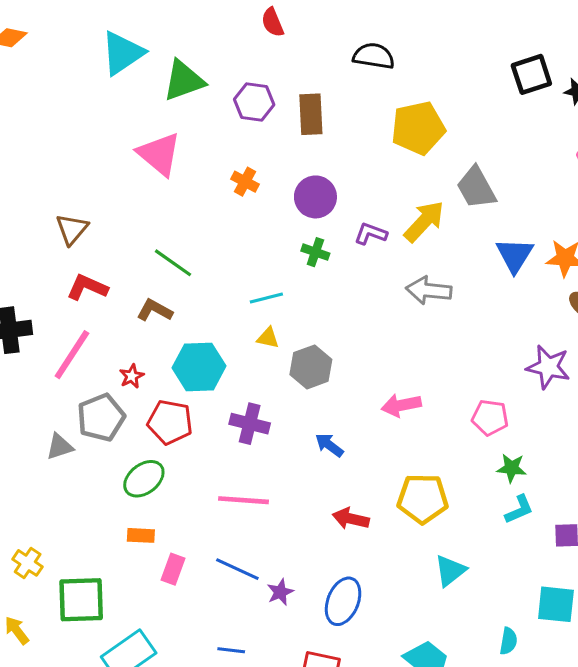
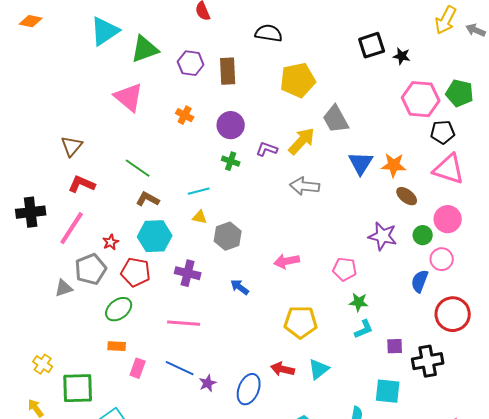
brown L-shape: (155, 310) -> (148, 199), moved
red arrow: (351, 519) -> (283, 369), moved

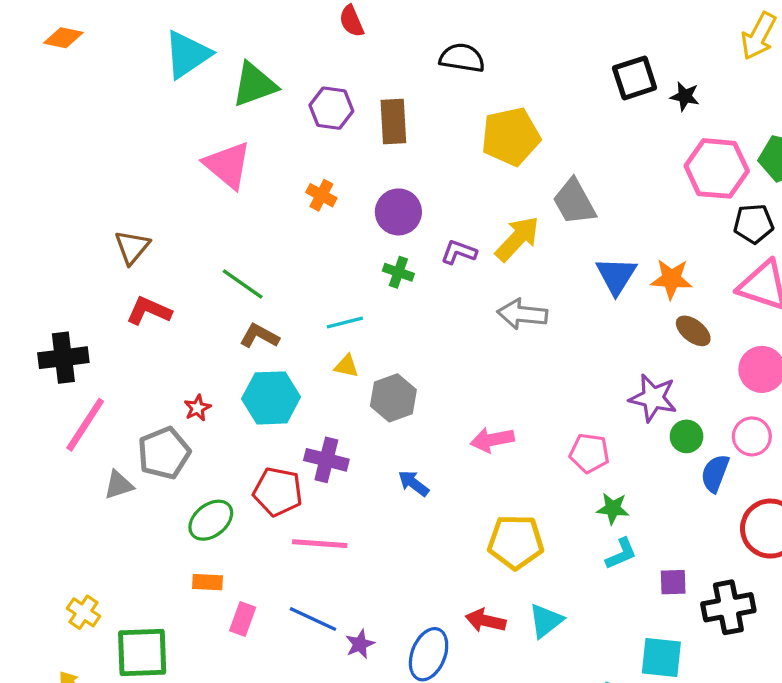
pink line: (72, 228) -> (85, 425), moved
green circle: (423, 235) -> (687, 436), moved
red pentagon: (136, 272) -> (278, 492), moved

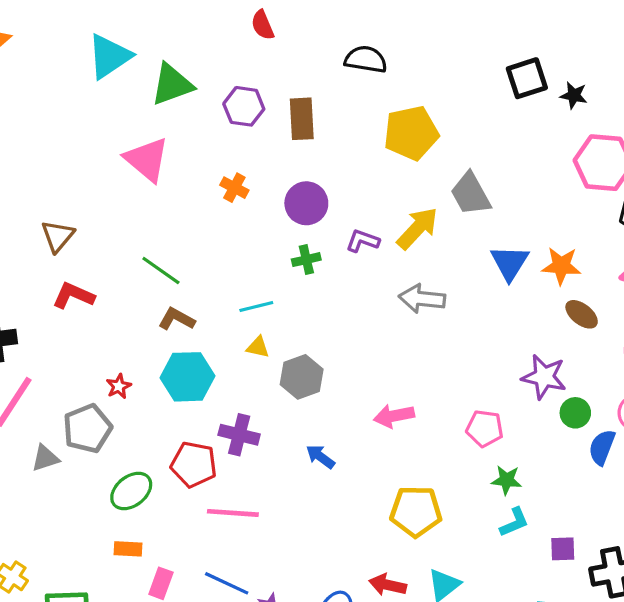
green cross: (398, 272) -> (306, 260), turned -32

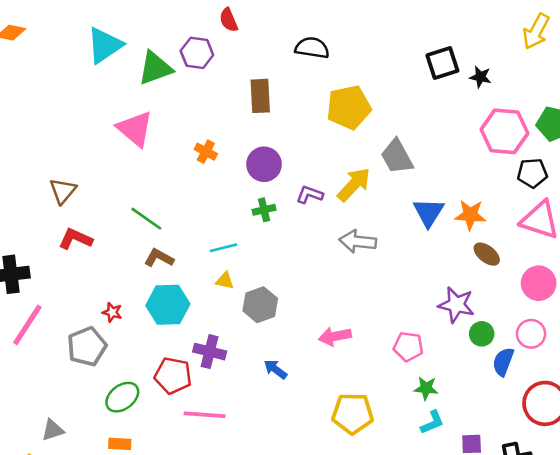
purple hexagon: (244, 106) -> (197, 53), moved
red star: (119, 386) -> (112, 312), turned -30
gray triangle: (45, 458) -> (53, 430), moved

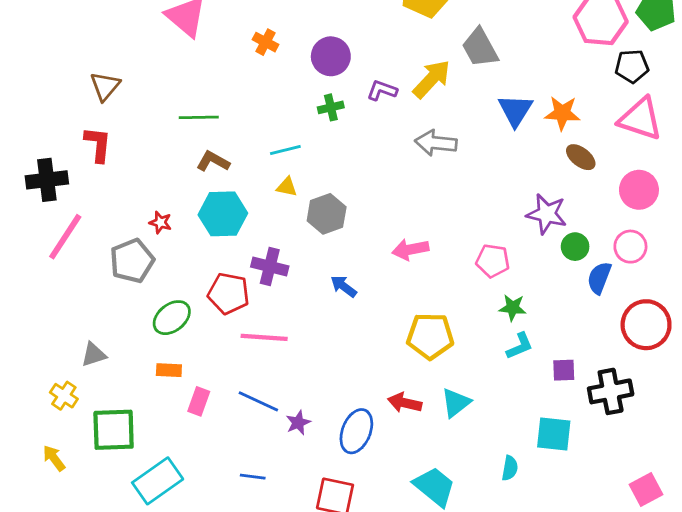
green line: (146, 219) -> (199, 117), turned -36
red L-shape: (75, 239) -> (98, 144), moved, turned 72

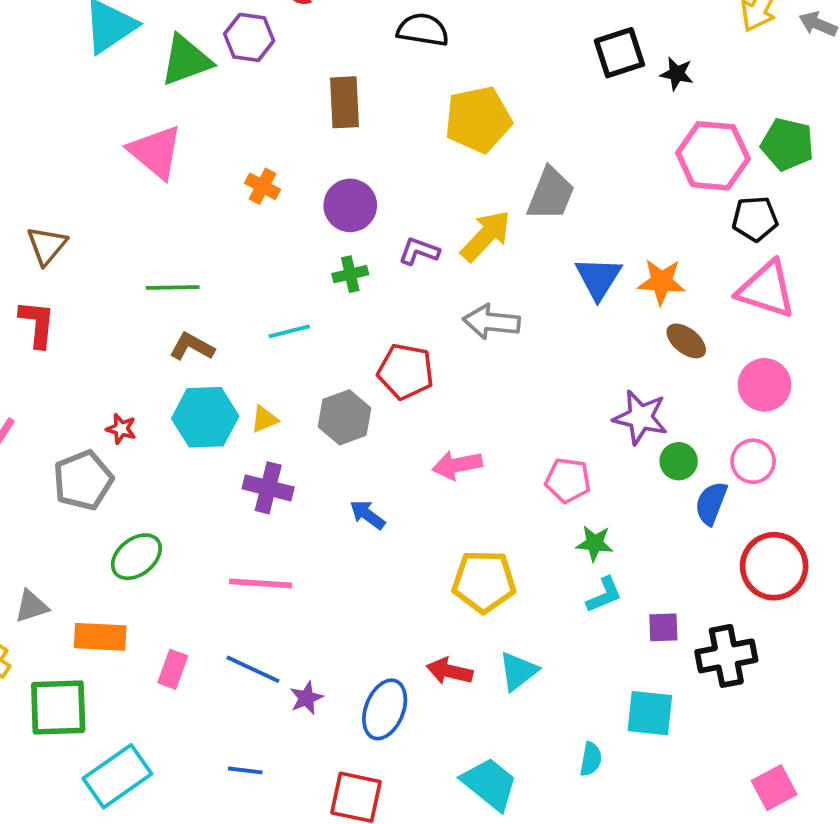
gray trapezoid: (480, 48) -> (551, 194), turned -129
yellow triangle: (287, 187) -> (264, 419), moved, turned -35
red pentagon: (229, 293) -> (406, 371), moved
orange rectangle: (169, 370) -> (100, 637), moved, size x1.5

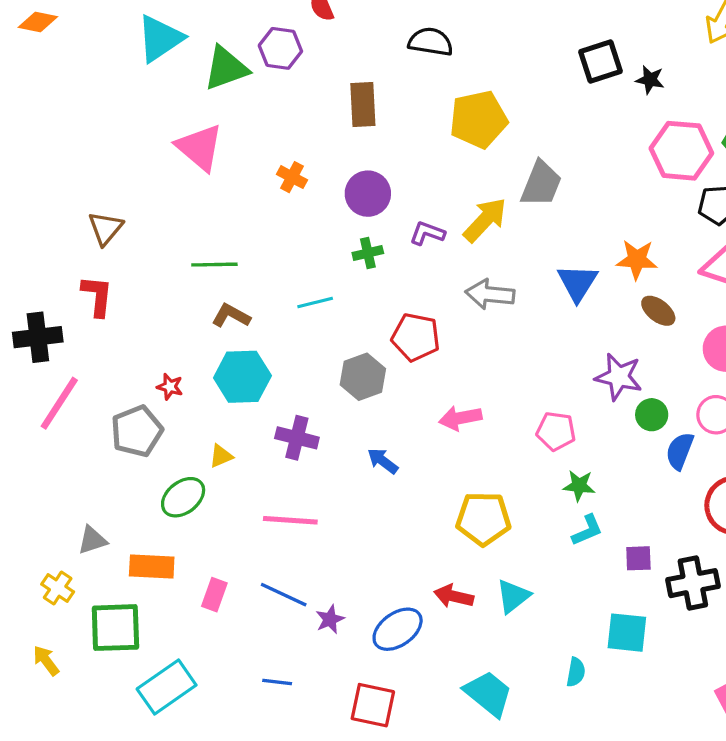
blue triangle: (598, 278) -> (577, 283), moved
yellow triangle: (264, 419) -> (221, 456), moved
blue ellipse: (385, 709) -> (398, 629), turned 33

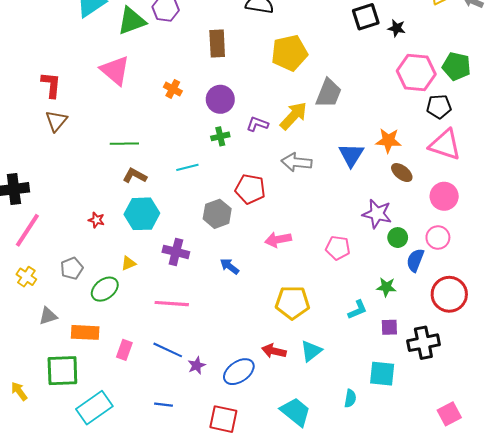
red L-shape: (97, 296) -> (51, 85), moved
gray pentagon: (137, 431) -> (72, 268), moved, size x0.7
green star: (579, 486) -> (386, 287), moved
yellow cross: (58, 588) -> (26, 277), moved

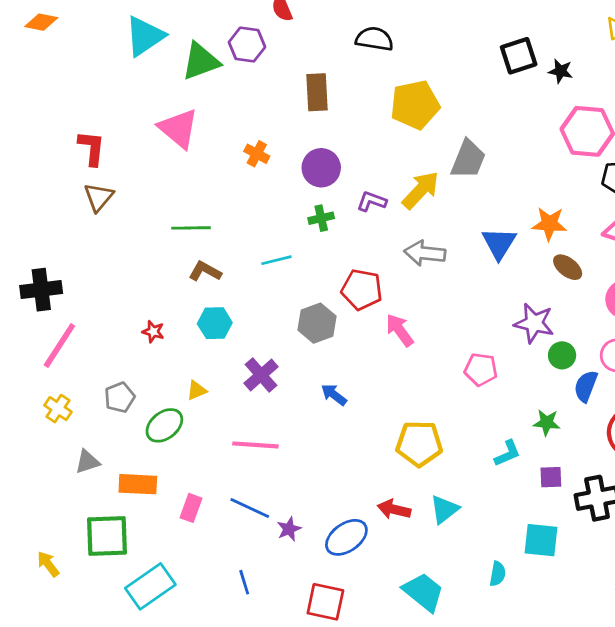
cyan hexagon: (142, 214) -> (215, 323), size x0.7
pink arrow: (278, 240) -> (400, 330), moved, turned 65
purple cross: (176, 252) -> (261, 375), turned 35
blue line: (164, 405) -> (244, 582), turned 66

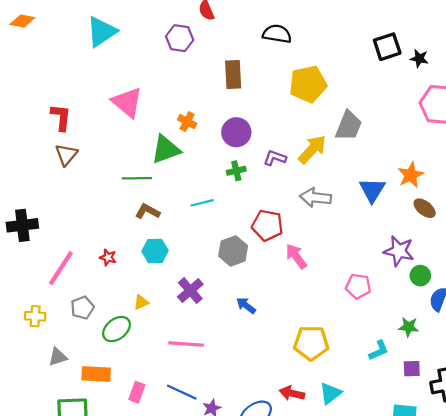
green triangle: (201, 61) -> (166, 149), moved
orange star: (549, 224) -> (411, 175), turned -30
pink line: (59, 346) -> (61, 268), moved
yellow cross: (58, 409) -> (35, 316), turned -30

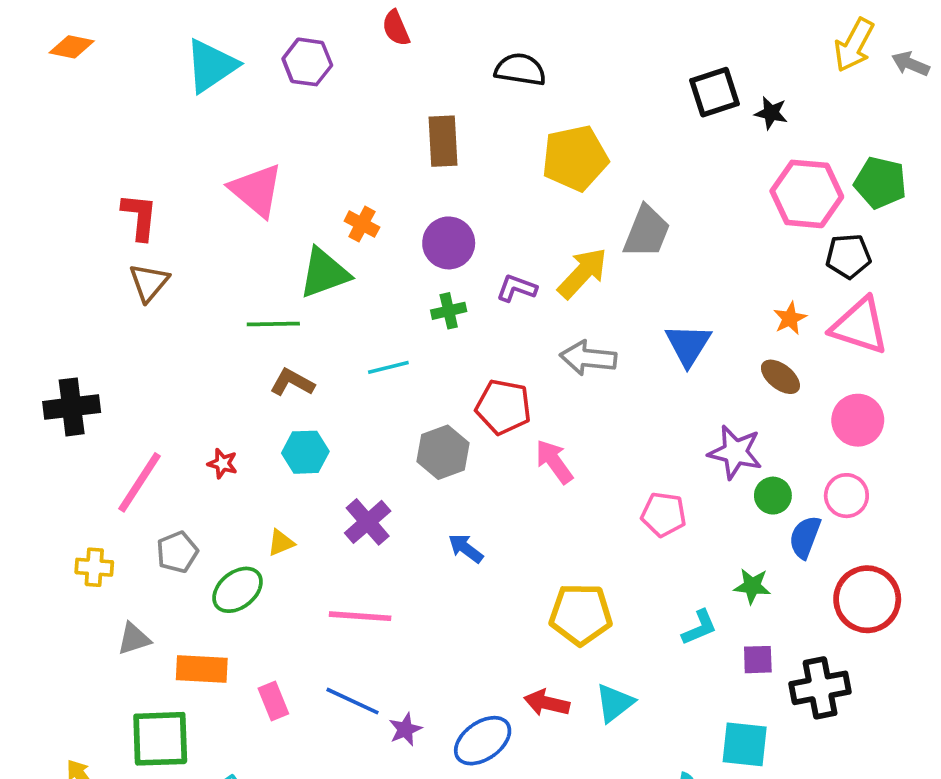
purple hexagon: (180, 38) -> (307, 62), moved
orange star: (411, 175) -> (790, 318), moved, size x0.7
pink rectangle: (137, 392) -> (273, 701), turned -42

